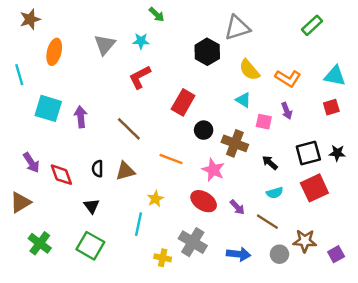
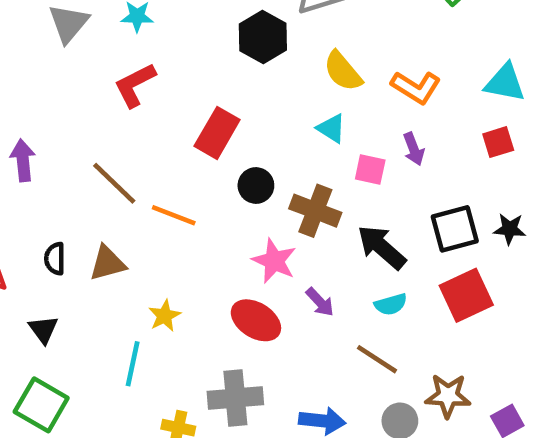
orange line: (171, 159) -> (174, 215), moved
black arrow: (270, 163) -> (382, 247), size x1.6
purple arrow: (237, 207) -> (320, 302), moved
gray cross: (193, 242) -> (235, 398), turned -36

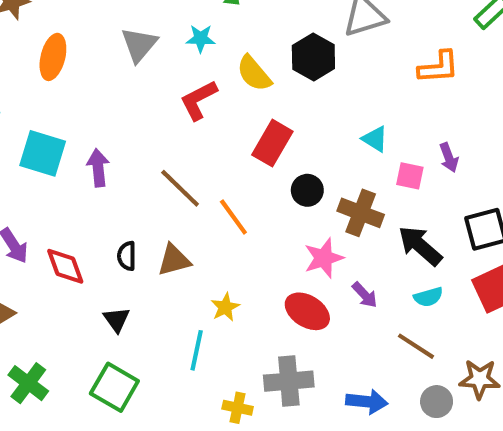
yellow semicircle: (343, 71) -> (254, 73), moved
orange L-shape: (416, 87) -> (439, 67), moved, turned -36
orange line: (174, 215) -> (233, 217), turned 33
pink star: (274, 261) -> (324, 258), turned 30

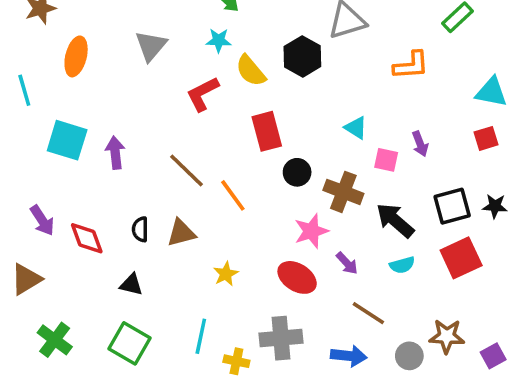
cyan star: (201, 38) -> (219, 40), moved
red rectangle: (272, 143) -> (267, 131), turned -45
black triangle: (117, 320) -> (131, 285), turned -40
brown line: (416, 346) -> (368, 313), moved
cyan line: (197, 350) -> (201, 336), moved

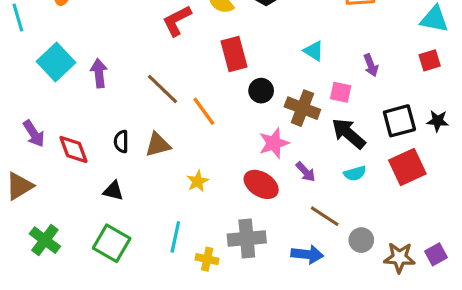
cyan square: (67, 140) -> (56, 62), turned 30
pink square: (386, 160) -> (341, 92), moved
brown star: (447, 336) -> (399, 258), moved
gray circle: (409, 356) -> (361, 240), moved

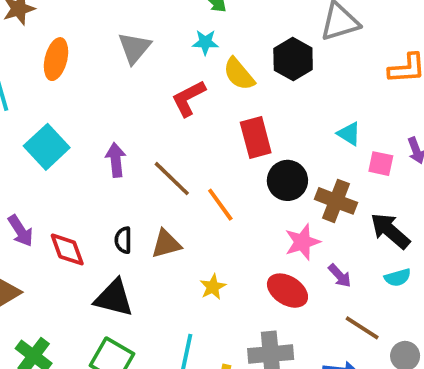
purple arrow: (99, 73) -> (116, 160), moved
black circle: (261, 91) -> (287, 180), size x1.4
pink square: (341, 92) -> (381, 164), moved
black triangle: (113, 191) -> (114, 298), size x1.6

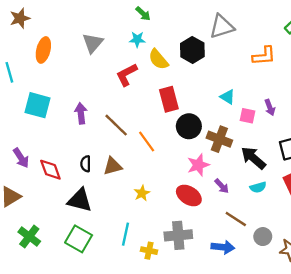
cyan square: (47, 147) -> (37, 105), turned -32

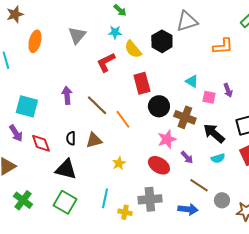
cyan square: (37, 105) -> (27, 106), moved

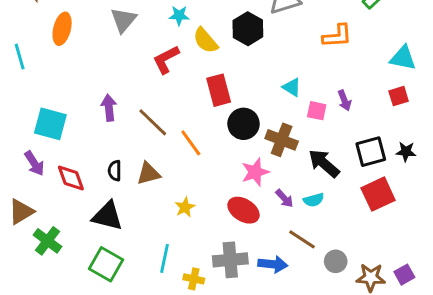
cyan semicircle: (218, 158) -> (314, 200), moved
green cross: (23, 200) -> (47, 241), moved
blue arrow: (188, 209) -> (273, 264), moved

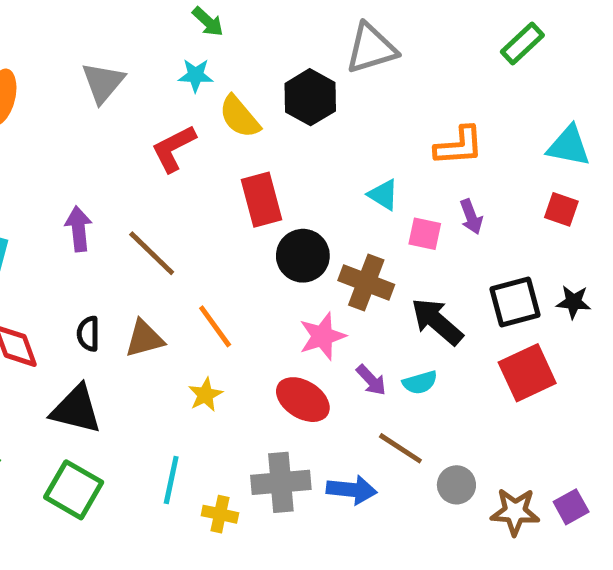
orange L-shape: (337, 36) -> (459, 146), moved
red square: (399, 96) -> (561, 209), turned 36
orange line: (191, 143) -> (215, 326), moved

